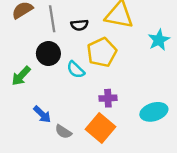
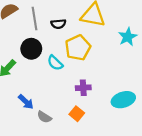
orange square: (101, 128) -> (77, 114), size x0.6

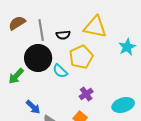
black circle: (31, 49) -> (38, 58), size x1.4
purple cross: (83, 88) -> (86, 94), turned -32

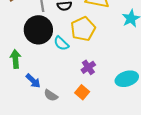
green arrow: (16, 76) -> (15, 59), moved, turned 132

